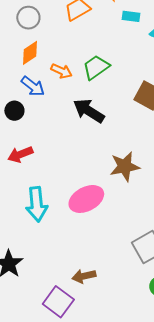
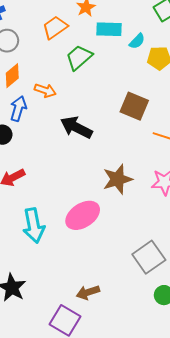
cyan rectangle: (131, 16) -> (109, 29), size x1.4
green trapezoid: (96, 67) -> (79, 57), moved
blue arrow: (33, 86) -> (18, 109), turned -105

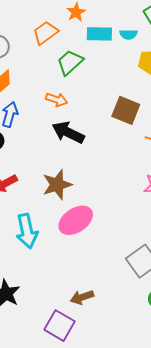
cyan semicircle: (137, 41) -> (128, 34), moved, turned 48
orange arrow: (45, 90) -> (57, 100), moved
brown star: (118, 179) -> (57, 185), moved

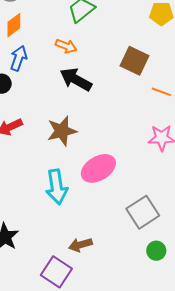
pink ellipse: (76, 220) -> (98, 168), moved
cyan arrow: (27, 231) -> (57, 187), moved

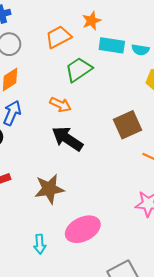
brown square: (135, 61) -> (127, 125), turned 36
cyan arrow: (57, 187) -> (40, 244), size x0.6

